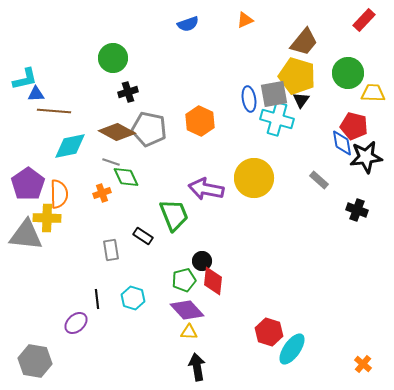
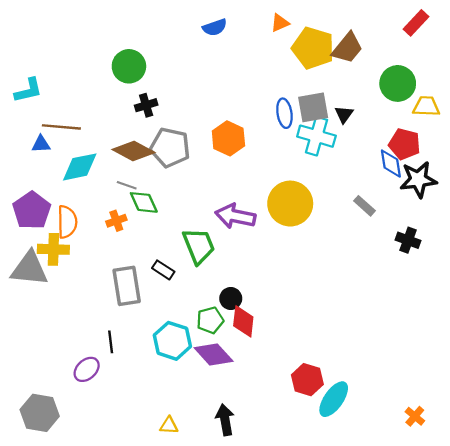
yellow pentagon: (297, 76) -> (313, 48), moved
blue triangle: (36, 94) -> (41, 144), moved
gray rectangle: (111, 250) -> (127, 286), size x1.6
cyan hexagon: (133, 298) -> (172, 341), moved, size x1.4
yellow triangle: (189, 332) -> (169, 425), moved

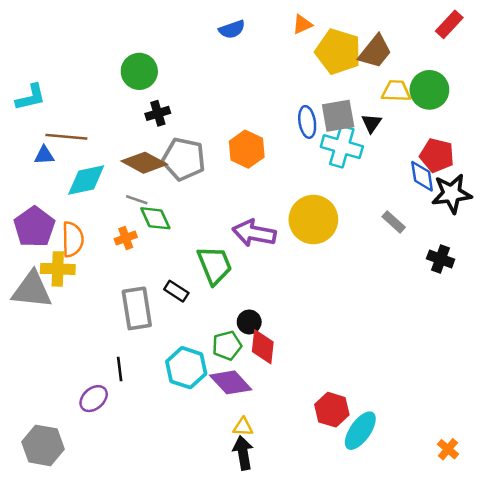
yellow trapezoid: (426, 106) -> (396, 91), moved
yellow triangle: (169, 425) -> (243, 427), moved

